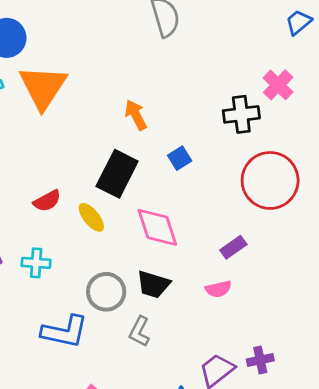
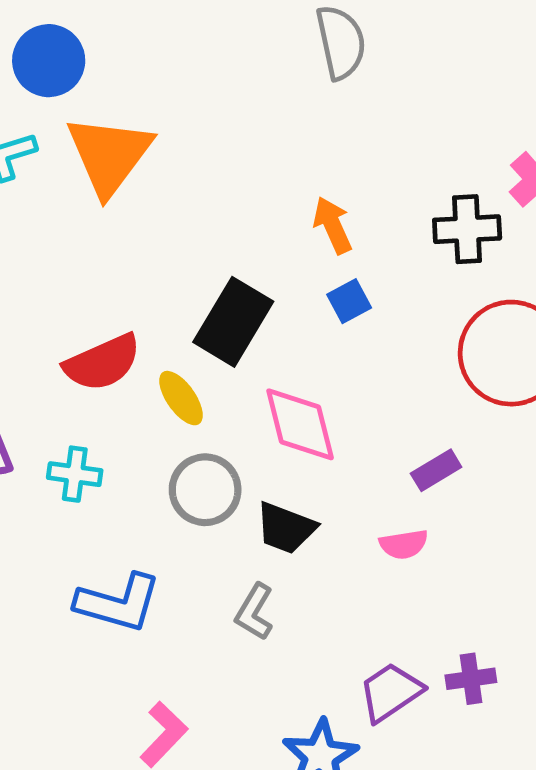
orange arrow: (136, 115) -> (333, 225), moved
red semicircle: (47, 201) -> (102, 363), size x1.5
gray circle: (106, 292) -> (205, 490), moved

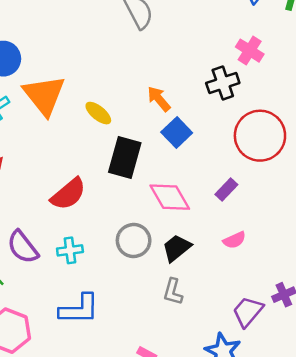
blue square: (349, 301) -> (177, 133), size x1.4
yellow ellipse: (181, 398) -> (98, 113), moved
purple rectangle: (436, 470) -> (226, 189), moved
black trapezoid: (286, 528) -> (177, 248), turned 136
blue L-shape: (118, 603) -> (79, 309), moved

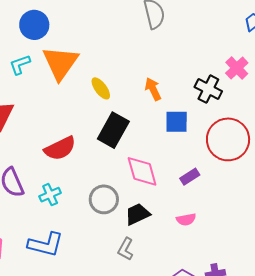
black cross: (223, 83) -> (208, 89), turned 32
blue square: (177, 133) -> (177, 122), moved, turned 30
cyan cross: (70, 250) -> (50, 195), turned -30

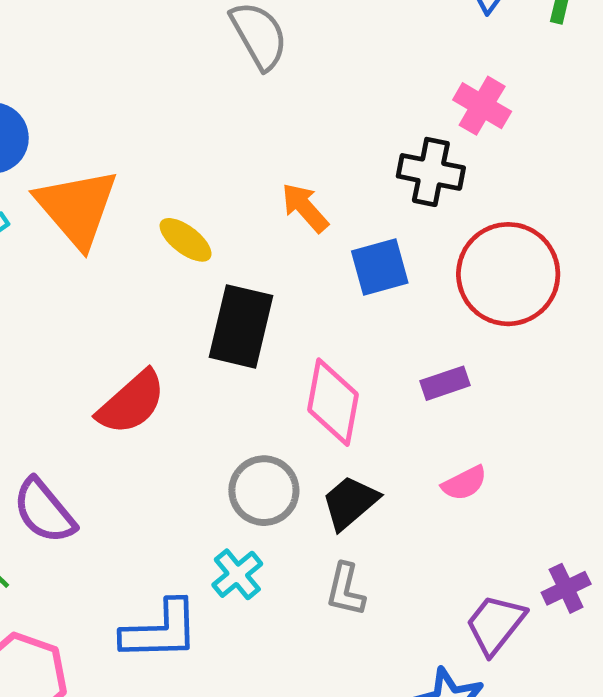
pink diamond: (142, 171) -> (333, 402), turned 42
purple rectangle: (190, 177) -> (445, 383), turned 30
cyan cross: (50, 195) -> (237, 574), moved

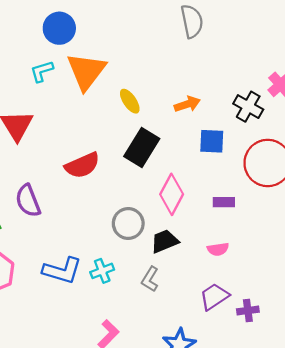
orange arrow: (305, 208) -> (187, 104), turned 95
cyan cross: (237, 574) -> (102, 271), moved
purple trapezoid: (495, 624) -> (214, 297), moved

